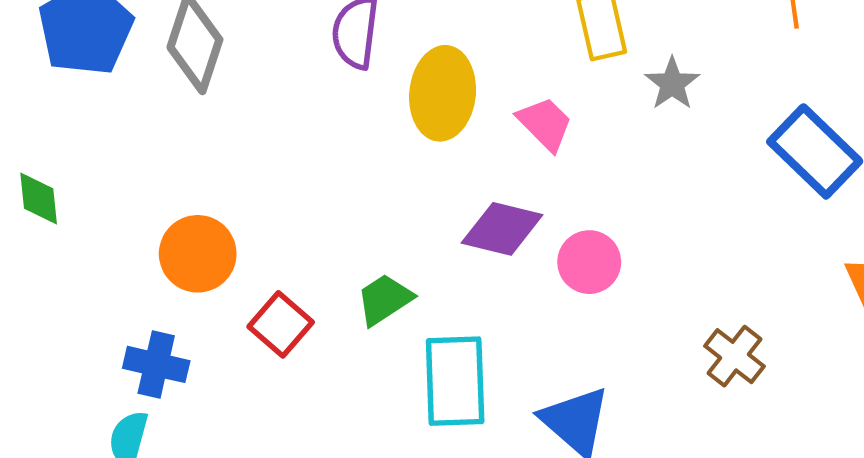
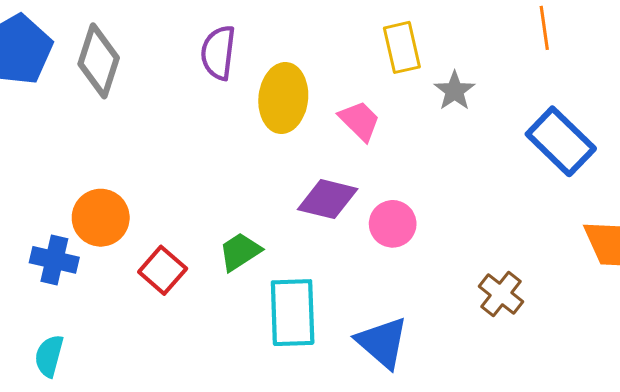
blue cross: (156, 364) -> (54, 260), moved

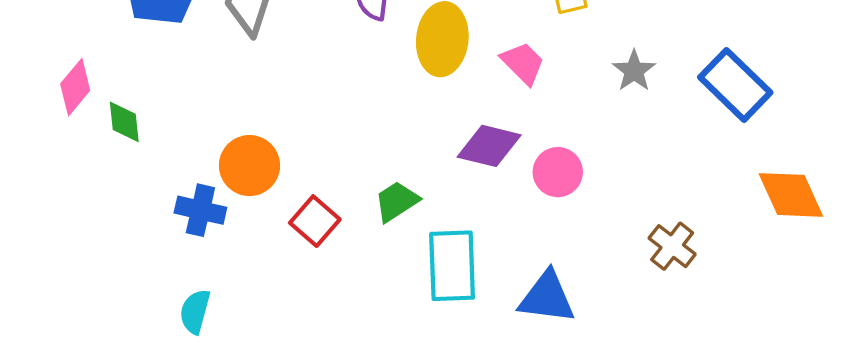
gray star: (455, 91) -> (634, 71), moved
blue triangle: (382, 342) -> (547, 297), turned -34

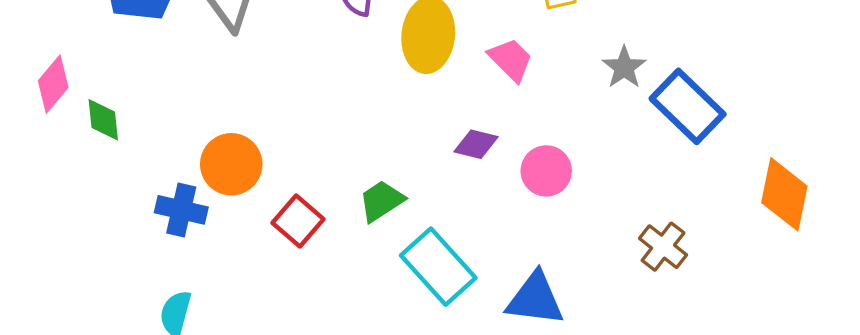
blue rectangle: (735, 85) -> (688, 106), moved
purple diamond: (489, 146) -> (476, 144), size x0.7
orange diamond: (791, 195) -> (784, 194), turned 36
cyan rectangle: (452, 266) -> (438, 267), turned -40

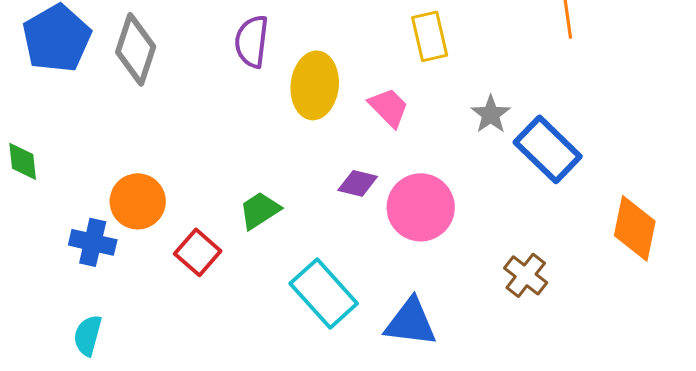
pink circle: (546, 171) -> (421, 207), size x1.5
green trapezoid: (381, 201) -> (260, 210), moved

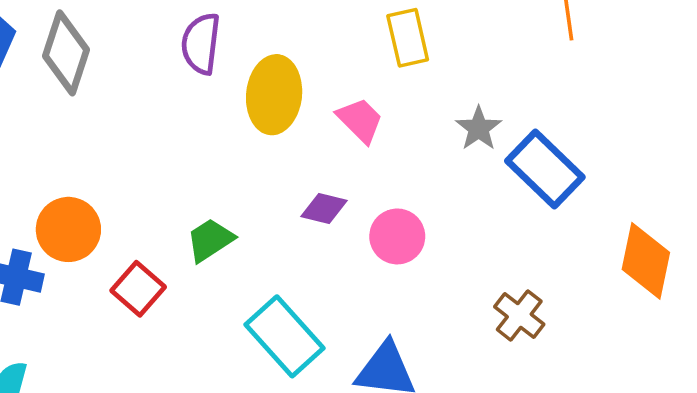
pink circle: (421, 207) -> (397, 236), size x0.7

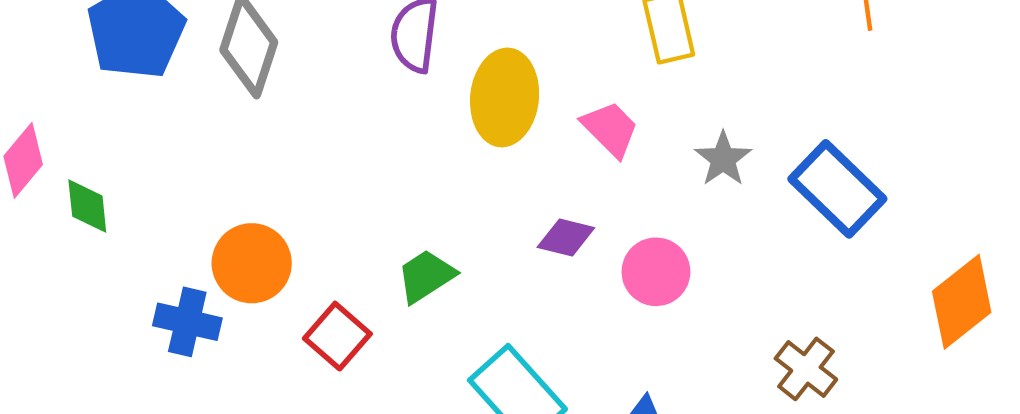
gray star: (479, 128) -> (723, 159), moved
orange diamond: (646, 261) -> (962, 302), turned 40

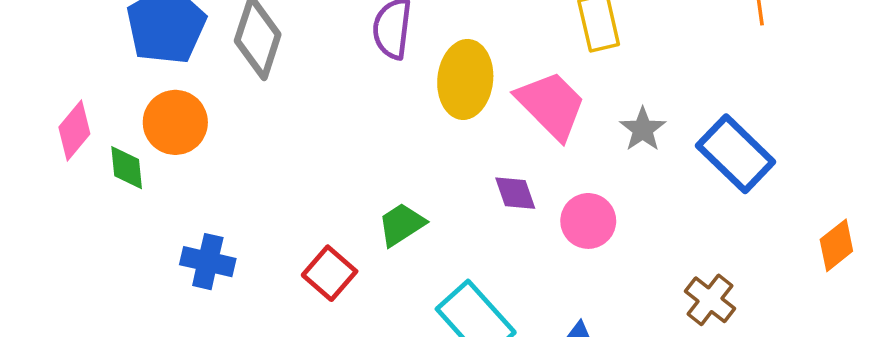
pink trapezoid: (610, 129) -> (551, 105), size x1.5
purple diamond: (566, 238) -> (515, 193), turned 57
orange circle: (252, 263) -> (175, 122), moved
orange diamond: (962, 302) -> (836, 245), size x0.7

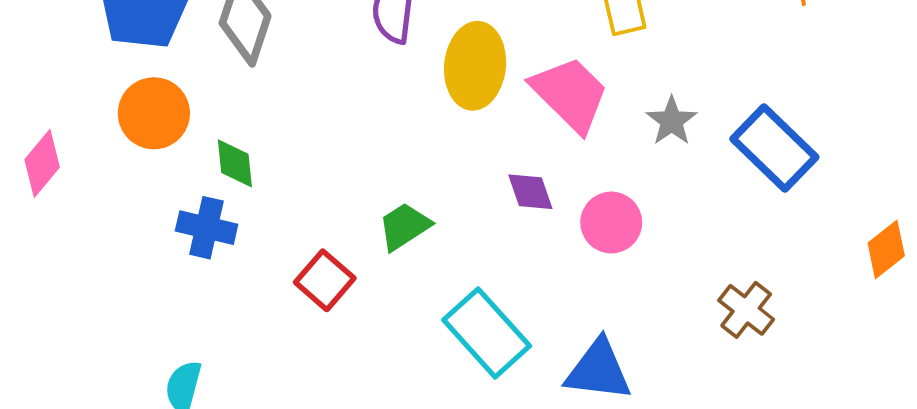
pink diamond: (74, 131) -> (42, 163), moved
green diamond: (127, 168) -> (235, 163), moved
blue cross: (208, 262) -> (207, 228), moved

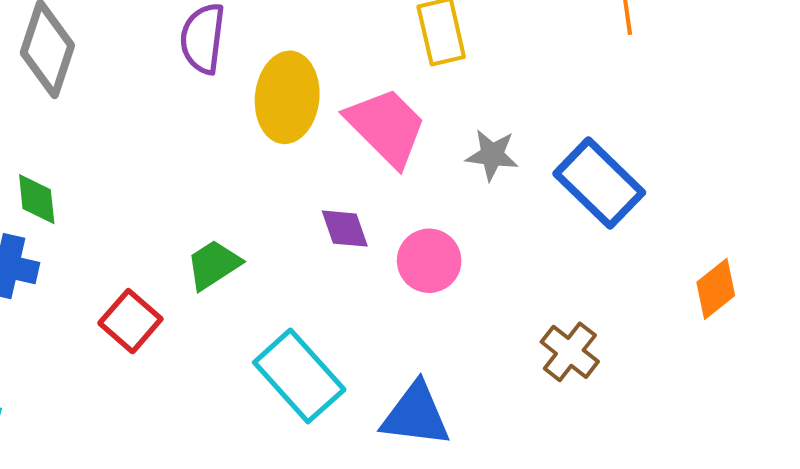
gray star: (672, 121) -> (492, 155), turned -30

